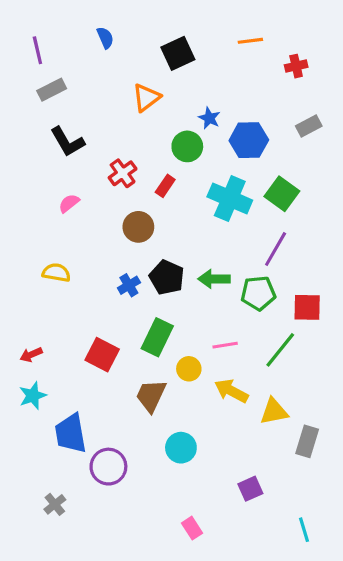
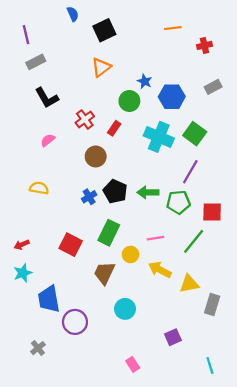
blue semicircle: (105, 38) -> (73, 14), moved
black square: (178, 53) -> (104, 30), moved

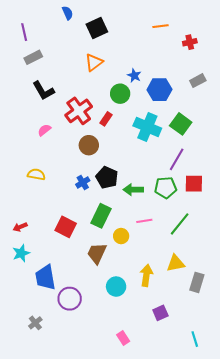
red cross: (85, 119) -> (79, 111), size x1.5
green arrow: (148, 192) -> (133, 190), moved
red square: (212, 212) -> (194, 184), moved
yellow arrow: (160, 270) -> (146, 275), moved, turned 70

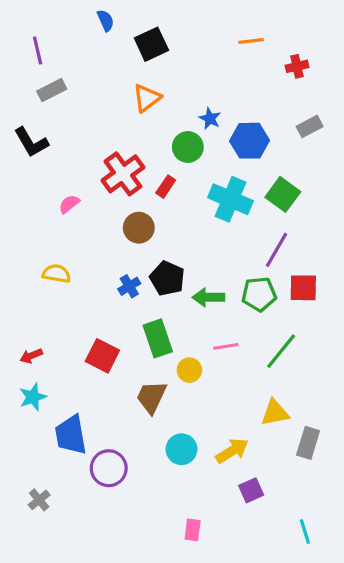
black L-shape: (43, 91) -> (31, 142), moved
green rectangle: (101, 216) -> (158, 338), turned -45
yellow arrow: (146, 275) -> (232, 451), moved, turned 50
gray cross: (35, 323) -> (39, 500), moved
pink rectangle: (123, 338) -> (193, 530), turned 40

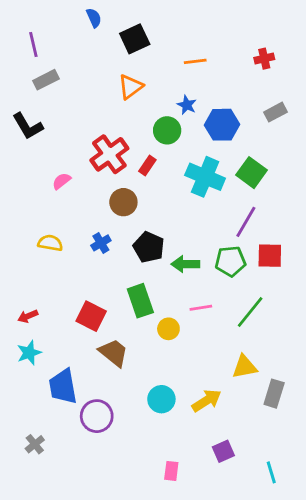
orange line: (251, 41) -> (195, 61), moved
blue cross: (129, 286) -> (101, 243), moved
brown trapezoid: (151, 397) -> (114, 353), moved, turned 104
purple square: (251, 490) -> (223, 451), moved

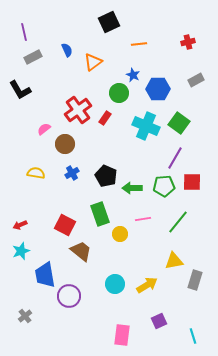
blue semicircle: (94, 18) -> (67, 50), moved
black square: (135, 39) -> (109, 22), moved
brown circle: (123, 202) -> (65, 144), moved
pink rectangle: (171, 471) -> (122, 335), size x1.5

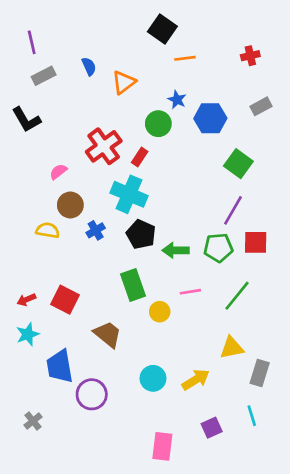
black square: (109, 22) -> (162, 29), moved, turned -30
cyan cross: (146, 126) -> (129, 194), moved
brown circle: (65, 144) -> (70, 205), moved
red square: (65, 225) -> (65, 300), moved
cyan line: (193, 336) -> (252, 416), moved

